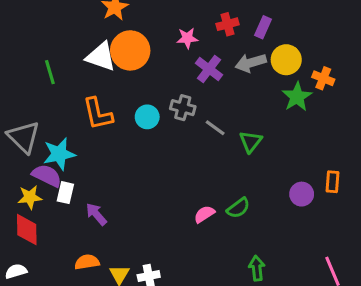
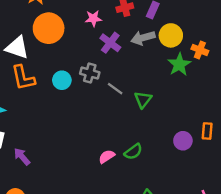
white triangle: (101, 57) -> (17, 48), moved

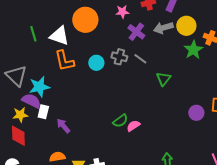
gray line: (115, 89) -> (140, 59), moved
green semicircle: (133, 152) -> (120, 121), moved

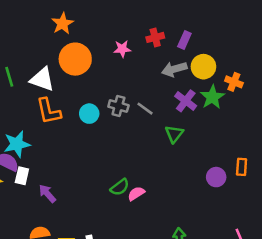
purple cross: (136, 32) -> (186, 101), moved

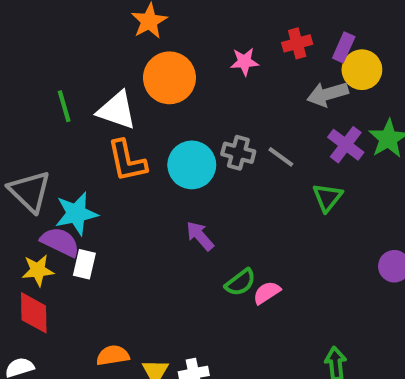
yellow circle: (203, 67) -> (362, 70), moved
cyan circle: (89, 114) -> (192, 165), size x1.5
purple arrow: (47, 194) -> (200, 236), moved

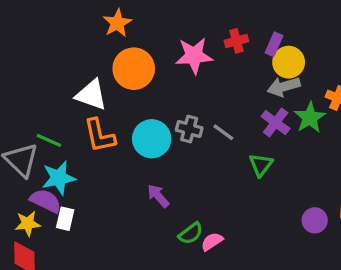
pink star: (244, 62) -> (194, 56), size x1.6
gray arrow: (327, 94) -> (284, 87), moved
green line: (64, 106) -> (49, 140), moved, turned -50

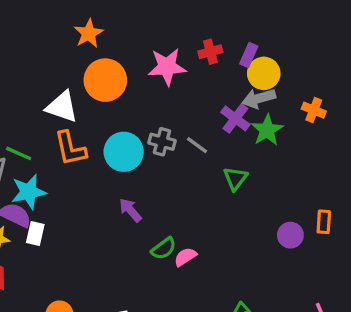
green star: (310, 118) -> (267, 130), moved
purple cross: (276, 122) -> (235, 118), moved

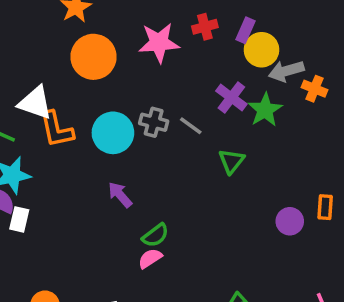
gray arrow: (259, 98) -> (286, 71), moved
white triangle: (62, 107) -> (35, 103), moved
pink semicircle: (185, 257) -> (150, 258), moved

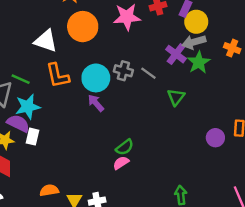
gray arrow: (286, 71) -> (194, 42), moved
white triangle: (35, 103) -> (46, 41), moved
purple arrow: (120, 195) -> (96, 103), moved

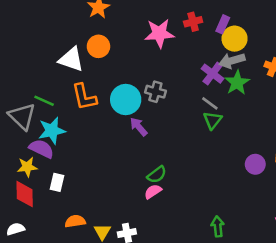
orange circle: (83, 27) -> (98, 46), moved, size x0.7
gray line: (148, 73) -> (210, 103), moved
purple arrow: (96, 103) -> (139, 127), moved
white rectangle: (32, 137) -> (57, 182), moved

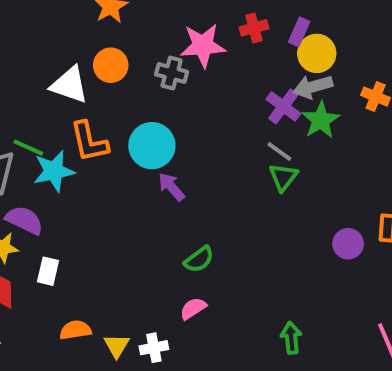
gray cross: (155, 92) -> (172, 73), moved
cyan star: (52, 131) -> (54, 171), moved
pink semicircle: (153, 191) -> (193, 308), moved

